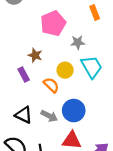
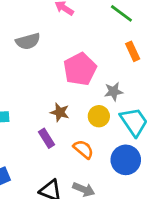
yellow circle: (65, 70) -> (99, 116), moved
blue circle: (74, 111) -> (126, 160), moved

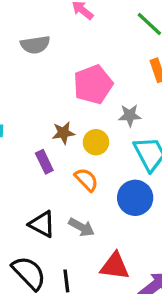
brown star: (60, 112) -> (63, 133), turned -30
yellow circle: (99, 116) -> (96, 142), moved

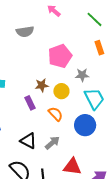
gray arrow: (81, 227) -> (52, 143), turned -70

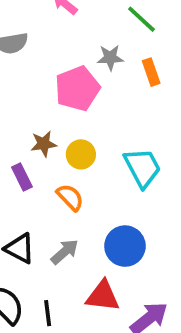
gray star: (82, 75) -> (110, 58), moved
blue circle: (85, 125) -> (125, 246), moved

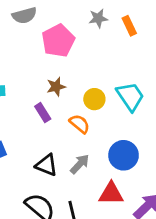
pink pentagon: (77, 89) -> (58, 41), moved
yellow circle: (81, 154) -> (94, 99), moved

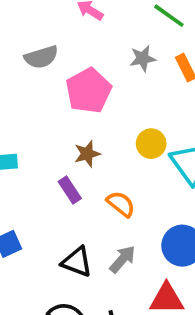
yellow circle: (94, 99) -> (151, 144), moved

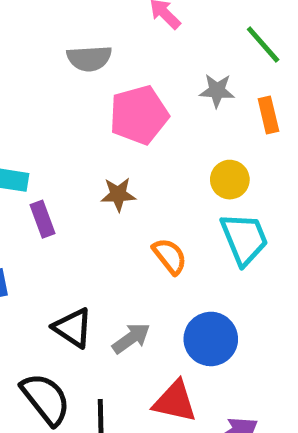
yellow circle: (151, 144) -> (230, 180), moved
purple rectangle: (70, 190) -> (43, 219), moved
orange semicircle: (121, 204) -> (170, 256), moved

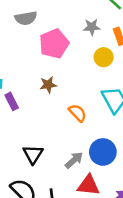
yellow circle: (230, 180) -> (104, 57), moved
black triangle: (73, 328) -> (33, 154), turned 35
gray arrow: (131, 338) -> (74, 160), moved

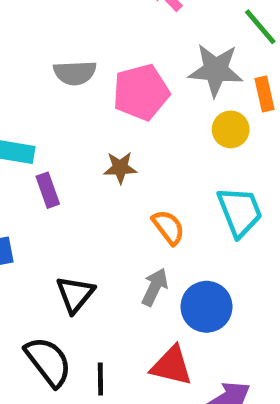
gray semicircle: (26, 18) -> (75, 73), moved
gray star: (92, 27) -> (216, 70), size x1.6
gray arrow: (74, 160) -> (155, 287), moved, turned -30

